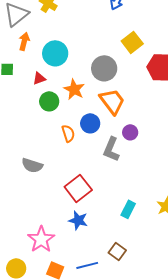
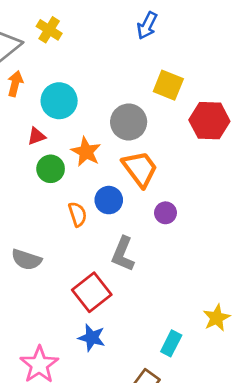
yellow square: (132, 42) -> (168, 85), turned -30
gray L-shape: (111, 149) -> (123, 254), moved
cyan rectangle: (128, 209) -> (171, 343), moved

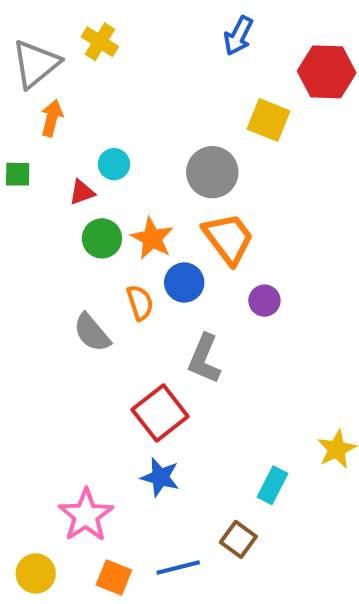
cyan circle: (59, 101) -> (114, 164), moved, size x0.6
red hexagon: (209, 121) -> (327, 72), moved
orange star: (86, 152) -> (152, 238), moved
gray semicircle: (26, 260) -> (92, 333), moved, turned 32

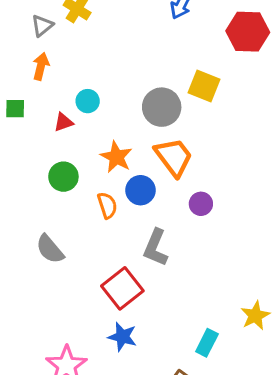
gray triangle: (36, 64) -> (42, 26), moved, size x0.6
yellow square: (268, 120) -> (204, 86), moved
green circle: (102, 238) -> (63, 177), moved
gray semicircle: (92, 333) -> (50, 249), moved

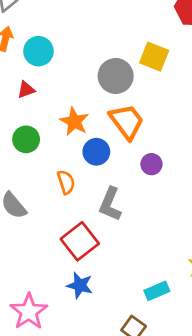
cyan circle: (88, 101) -> (38, 51), moved, size x1.4
orange semicircle: (107, 205) -> (66, 182), moved
cyan rectangle: (207, 343) -> (157, 291), turned 40

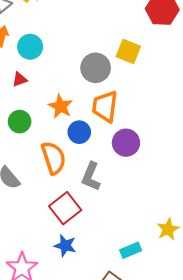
orange trapezoid: (127, 121) -> (105, 106), turned -136
purple circle: (151, 164) -> (126, 143), size x1.5
orange semicircle: (66, 182) -> (53, 158), size x1.6

